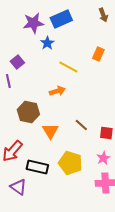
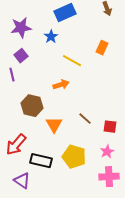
purple star: (33, 23) -> (21, 28), moved

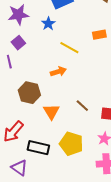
orange rectangle: (102, 48) -> (99, 35), turned 56

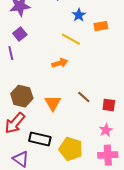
blue star: (48, 24) -> (79, 15), moved
brown hexagon: (29, 93) -> (22, 96), moved
yellow pentagon: (71, 144) -> (71, 149), moved

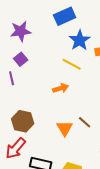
blue star: (79, 15) -> (80, 40), size x1.5
orange triangle: (53, 103) -> (65, 128), moved

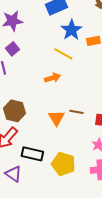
brown line: (85, 122) -> (76, 112), turned -32

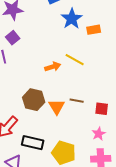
yellow line: (63, 54) -> (75, 60), moved
brown hexagon: (14, 111) -> (34, 100), moved

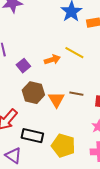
purple square: (13, 38) -> (23, 66), moved

